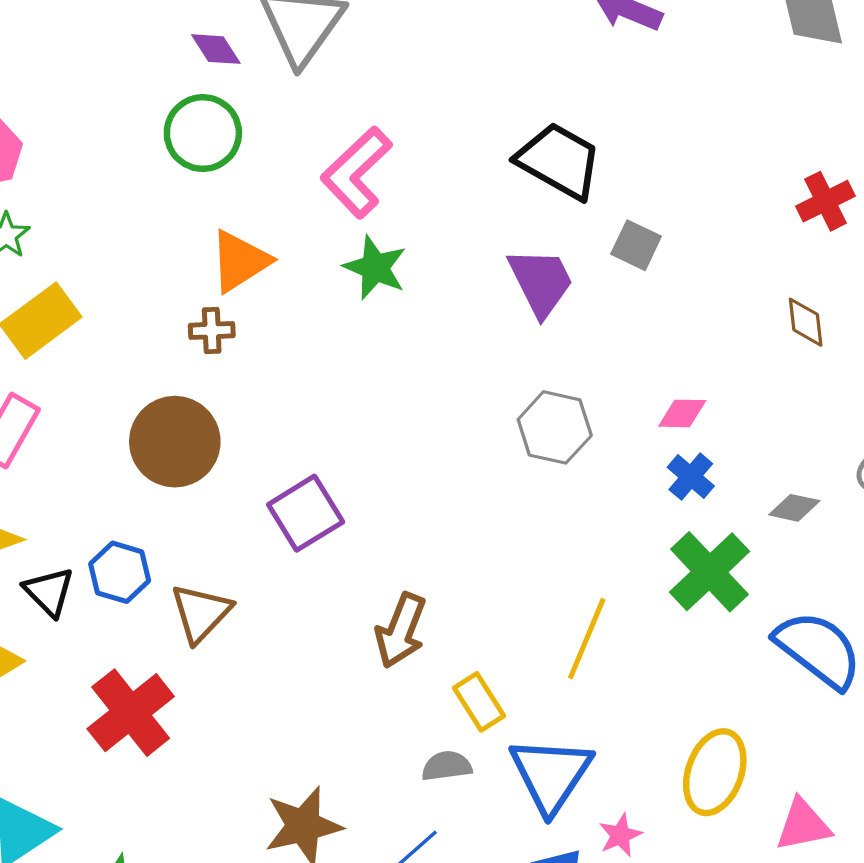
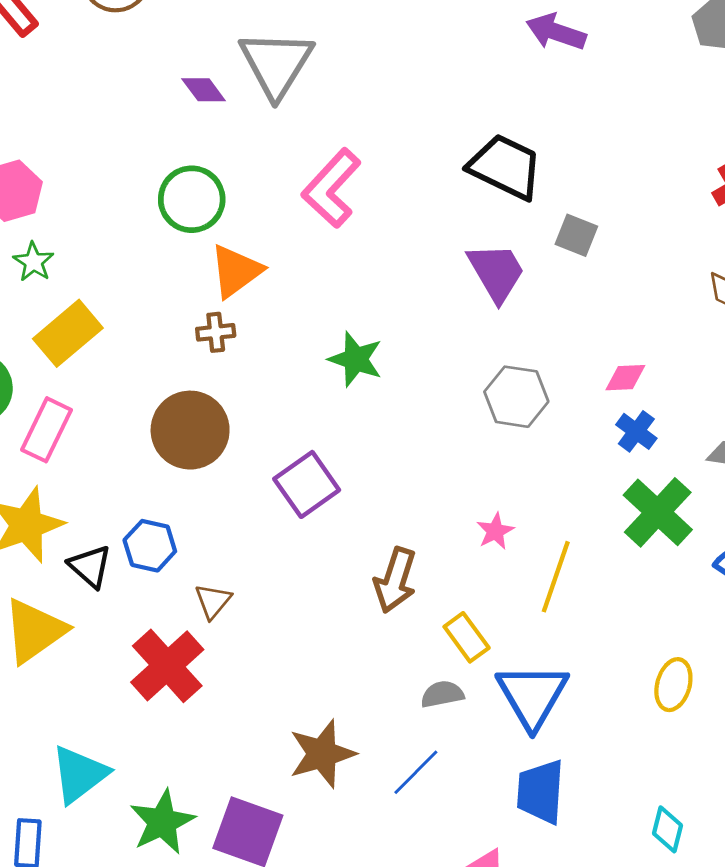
green circle: (203, 133) -> (192, 199), moved
green star: (375, 268) -> (356, 359), moved
brown triangle: (201, 613) -> (213, 601), moved, size x0.7
yellow ellipse: (715, 772) -> (673, 685), size x0.7
pink star: (620, 835) -> (495, 531), moved

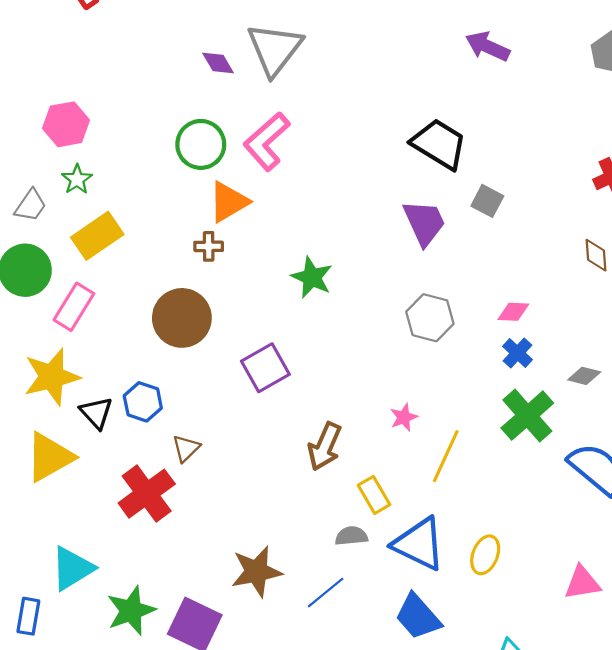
pink L-shape: (331, 188) -> (267, 141), moved
yellow ellipse: (673, 685) -> (485, 555), moved
blue triangle: (532, 696) -> (419, 544), turned -40
blue trapezoid: (541, 792) -> (418, 617), turned -51

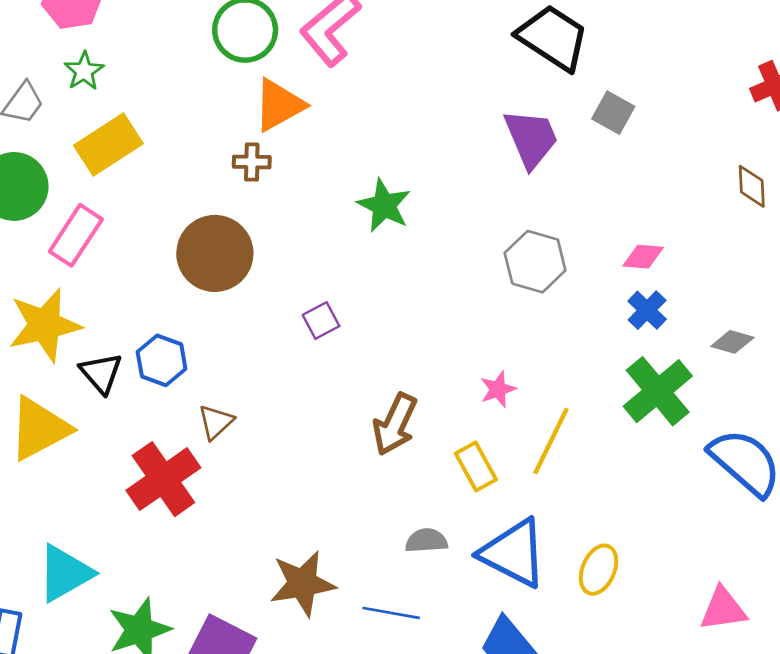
purple square: (265, 368) -> (321, 321), size x0.6
yellow rectangle: (374, 495) -> (476, 466), moved
blue line: (326, 593) -> (391, 613), turned 48

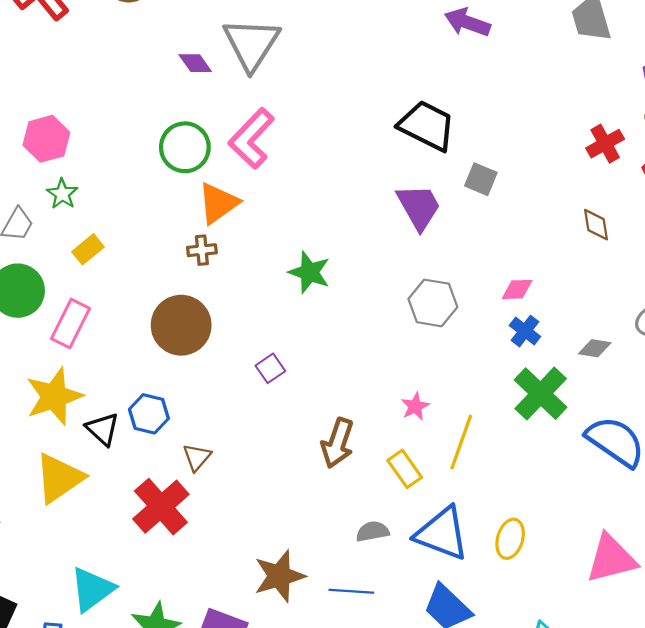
yellow rectangle: (108, 145) -> (88, 249), size x0.6
pink triangle: (723, 609) -> (611, 559), size x1.4

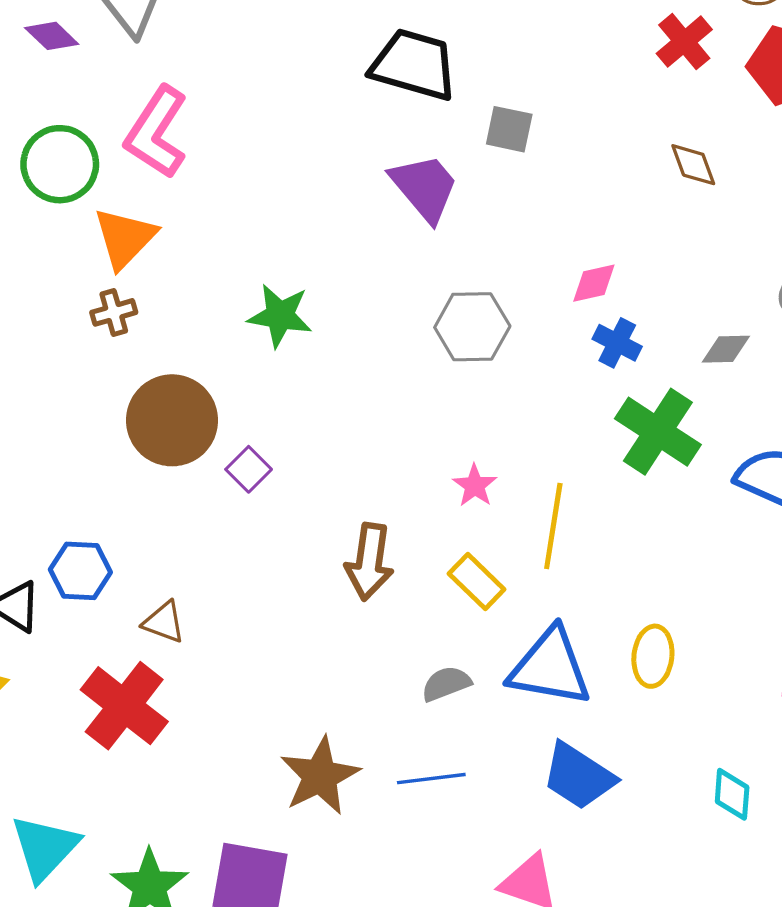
brown circle: (181, 325) -> (172, 420), moved
brown triangle: (197, 457) -> (164, 622), turned -40

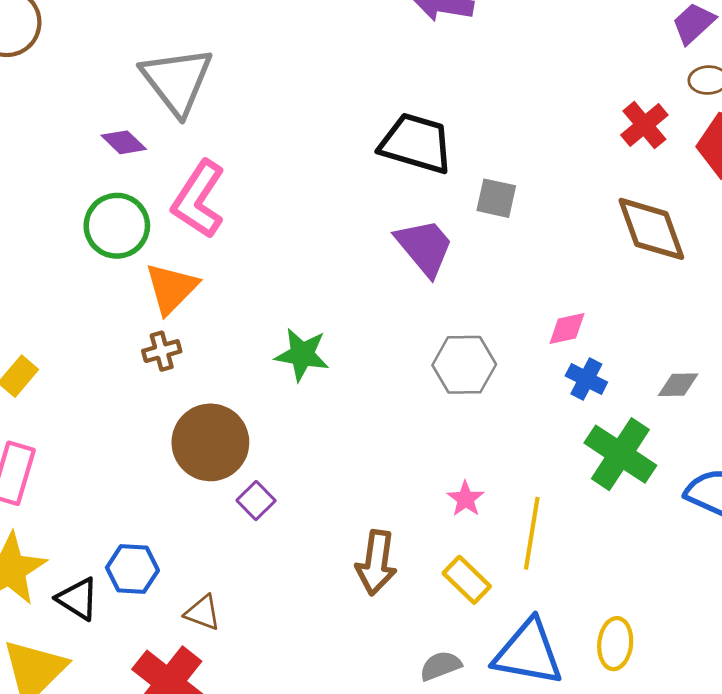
purple diamond: (52, 36) -> (124, 142), moved
brown diamond: (693, 165) -> (651, 229), size x1.8
purple square: (249, 469) -> (256, 501), moved

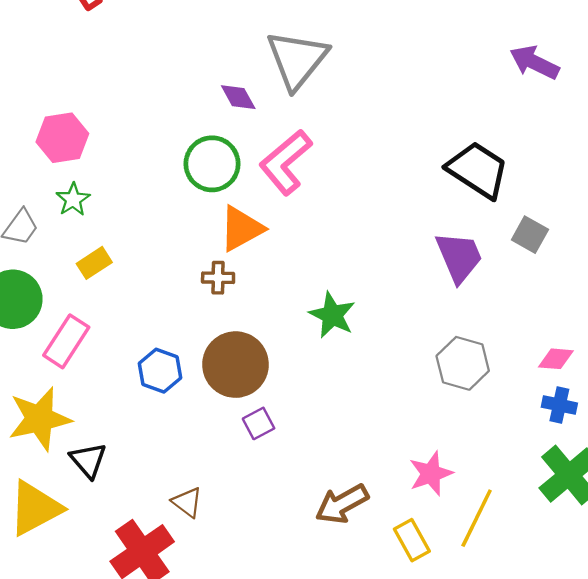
blue cross: (586, 379) -> (559, 405), turned -32
pink star: (466, 499) -> (431, 474), size x1.4
brown arrow: (376, 563) -> (342, 504), turned 36
blue hexagon: (132, 569) -> (160, 371), moved

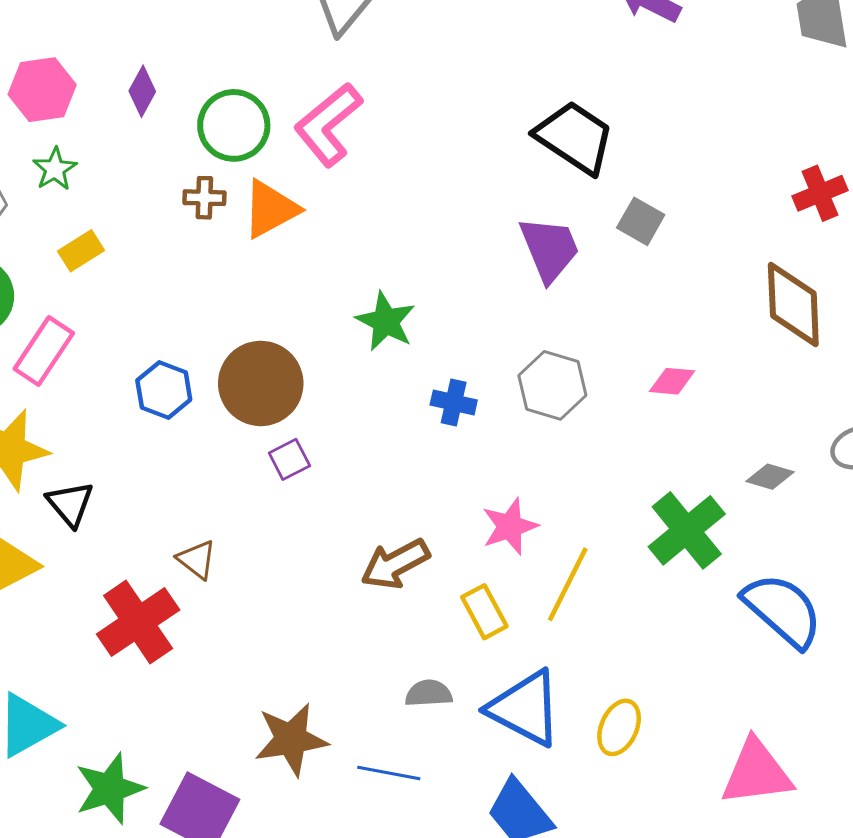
purple diamond: (238, 97) -> (142, 91), moved, turned 57
brown cross: (218, 278) -> (204, 198), moved
blue cross: (559, 405) -> (454, 403), moved

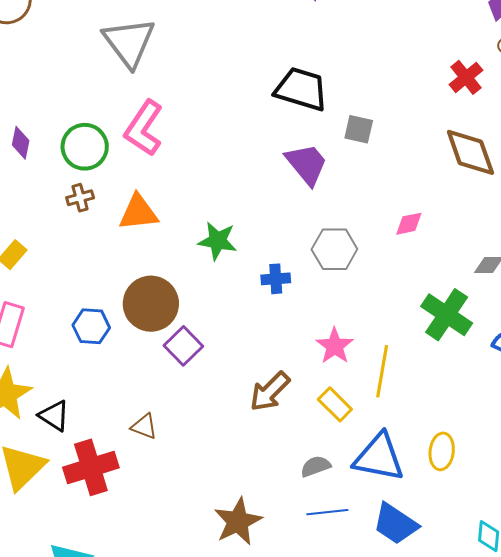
orange triangle: (270, 209) -> (138, 213), moved, turned 39
purple square: (289, 459) -> (183, 346), size x1.4
red cross: (138, 622) -> (91, 467), moved, turned 34
blue line: (389, 773) -> (327, 512), moved

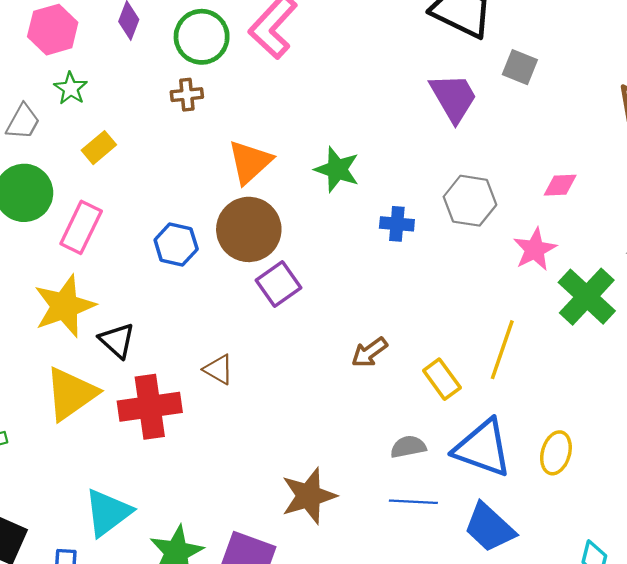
orange triangle: (138, 213) -> (250, 162), moved, turned -45
pink star: (335, 346) -> (535, 249), moved
brown arrow: (270, 391) -> (369, 352), size x0.7

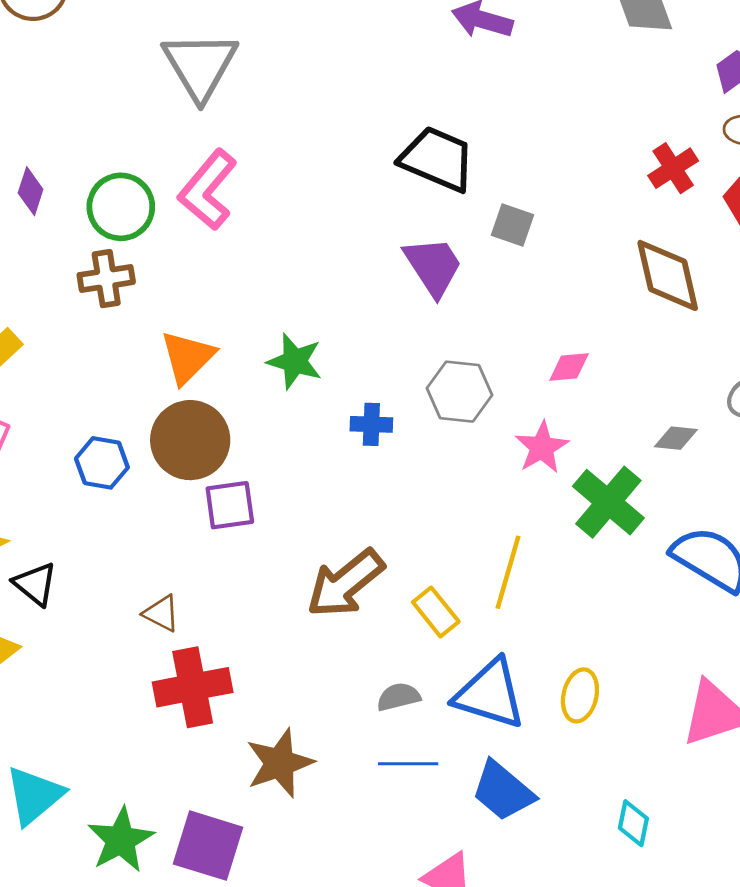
brown cross: (187, 95) -> (106, 279), size x1.4
purple square: (278, 284) -> (230, 505), turned 30
brown arrow: (369, 352) -> (345, 583), size x1.8
red cross: (150, 407) -> (193, 687), moved

